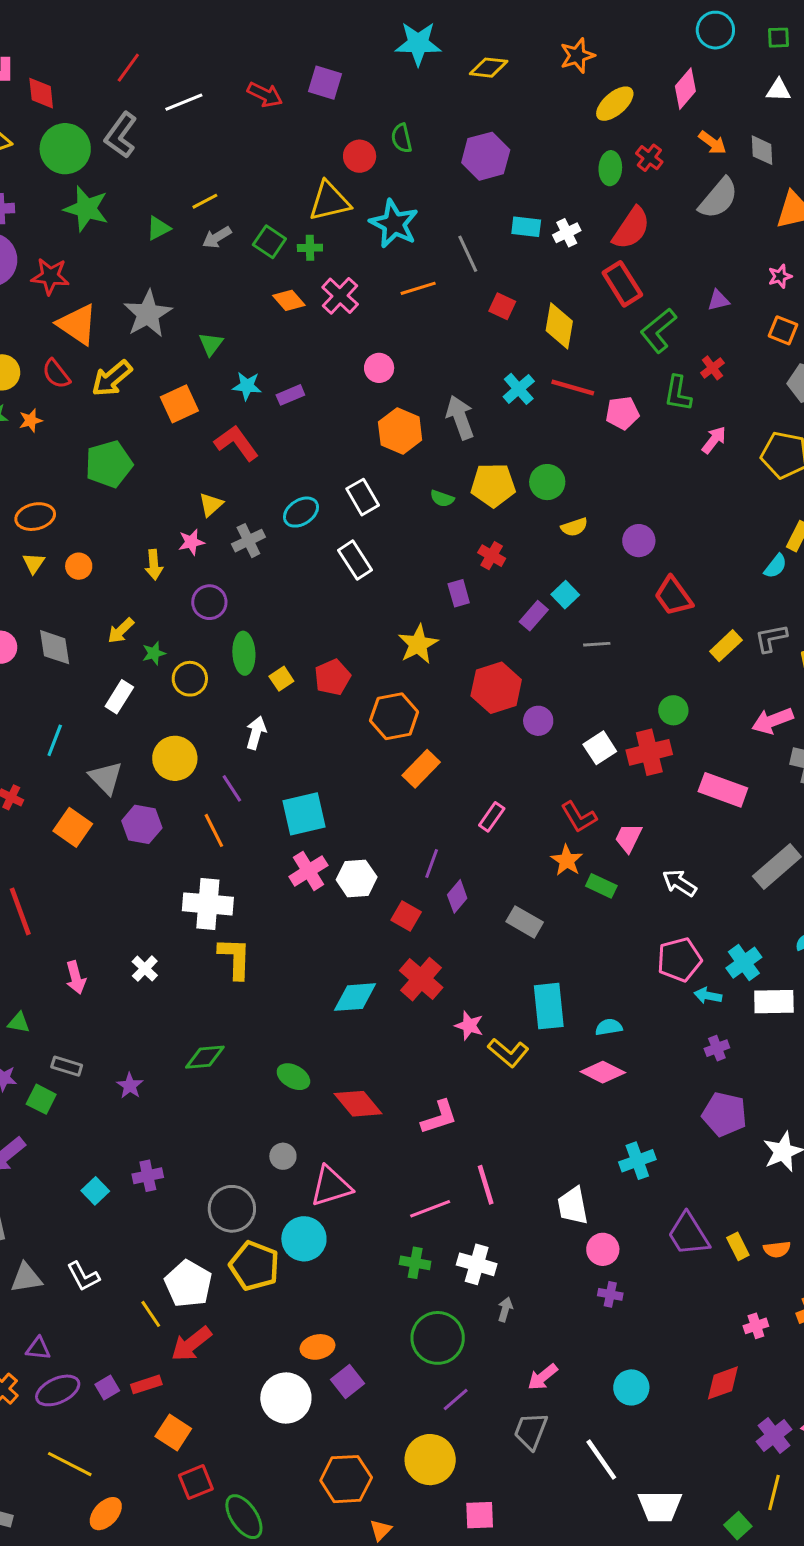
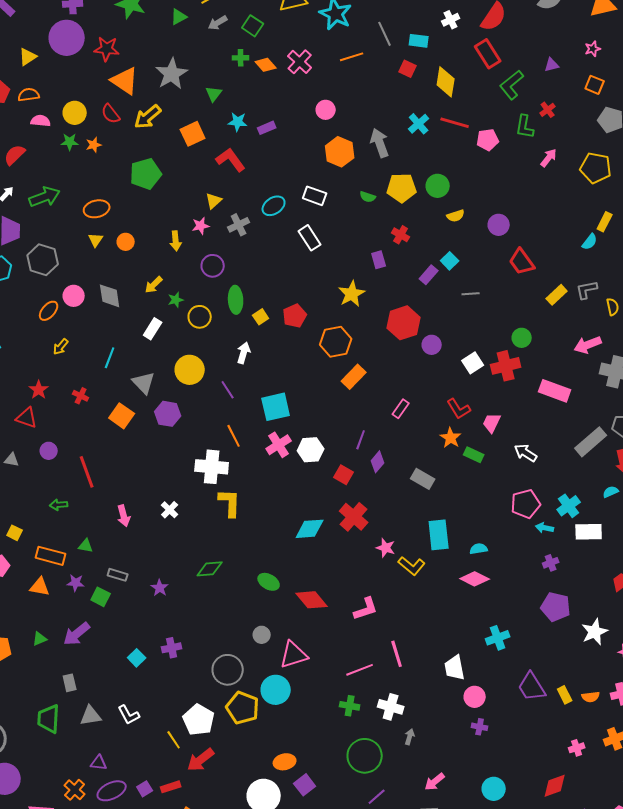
cyan rectangle: (526, 227) -> (419, 41), moved
green cross: (310, 248) -> (241, 58), moved
white rectangle: (363, 497) -> (315, 196), turned -40
orange line: (214, 830) -> (234, 436), moved

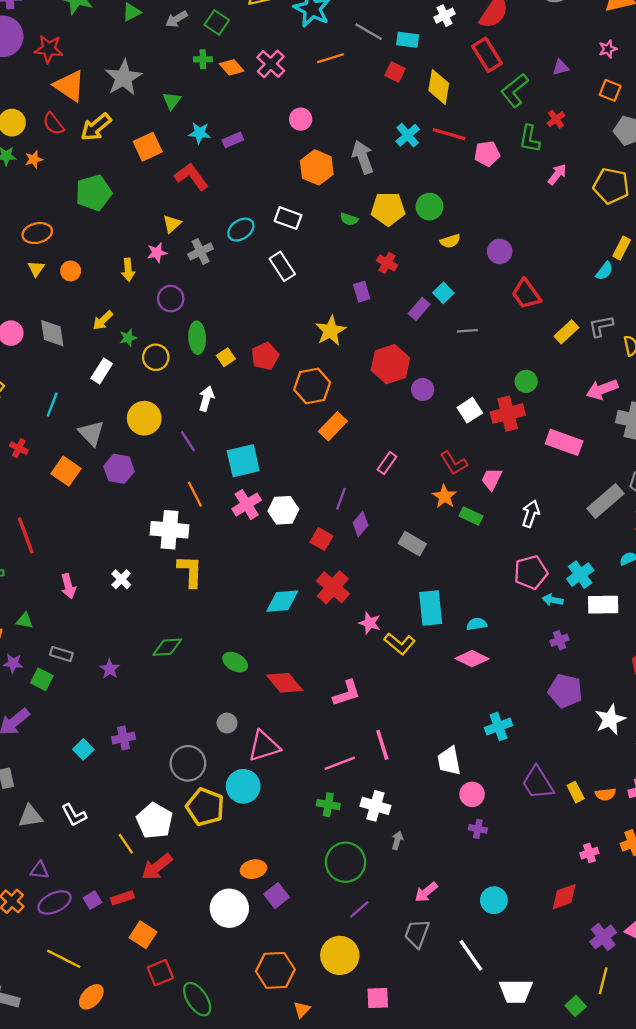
gray line: (385, 34) -> (369, 32), turned -35
white arrow: (526, 453) -> (531, 514), turned 75

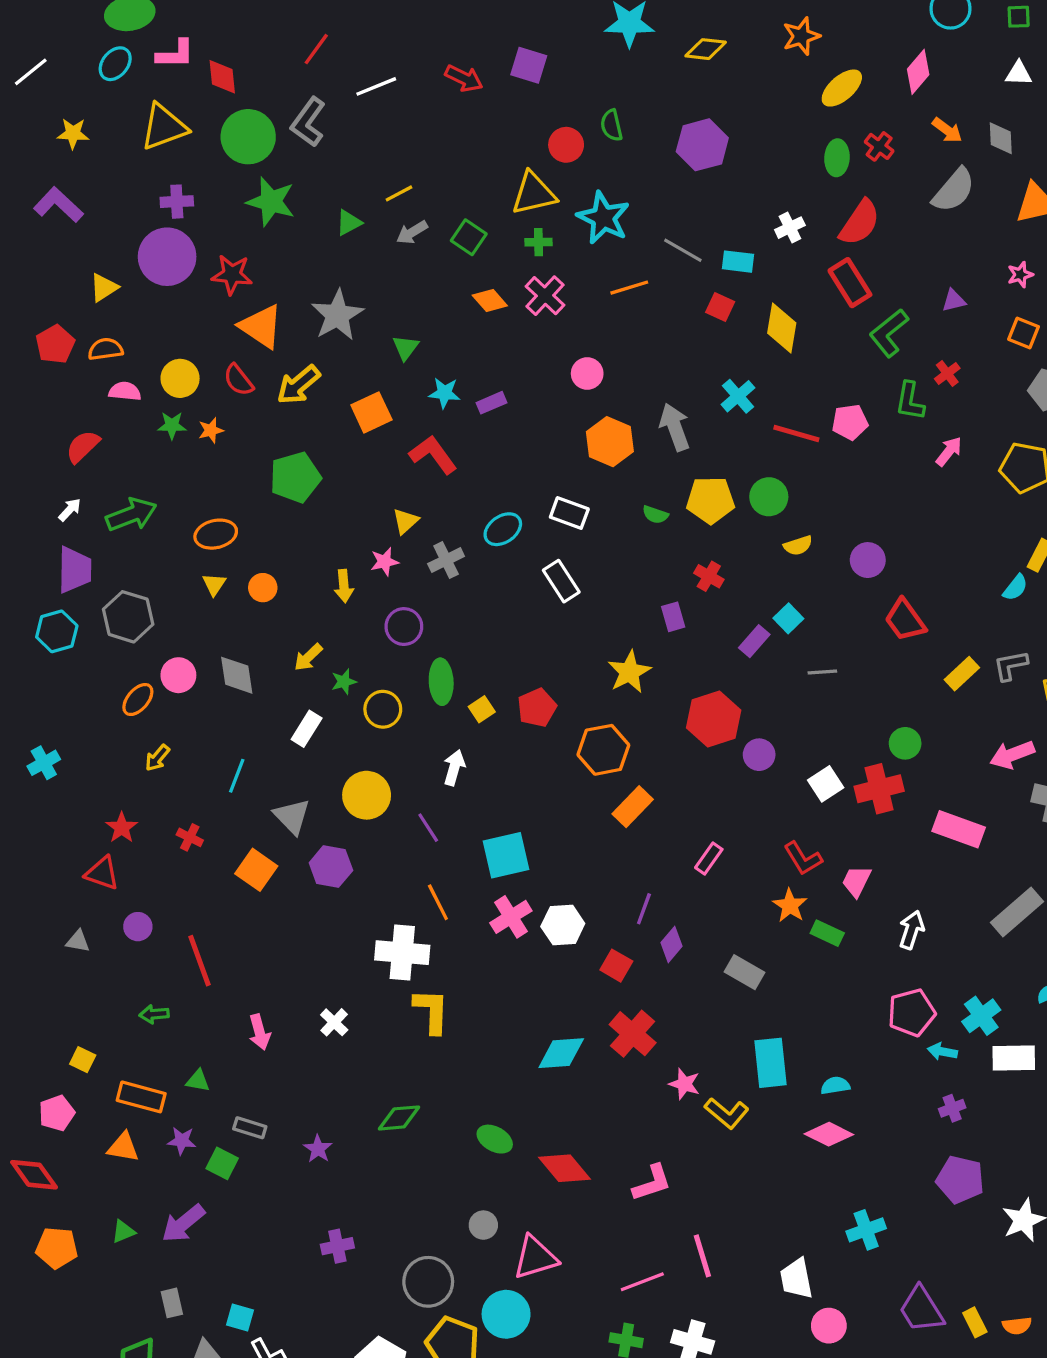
green cross: (203, 59) -> (539, 242), moved
red line: (449, 134) -> (796, 434), moved
cyan square: (83, 749) -> (240, 1318), moved, turned -30

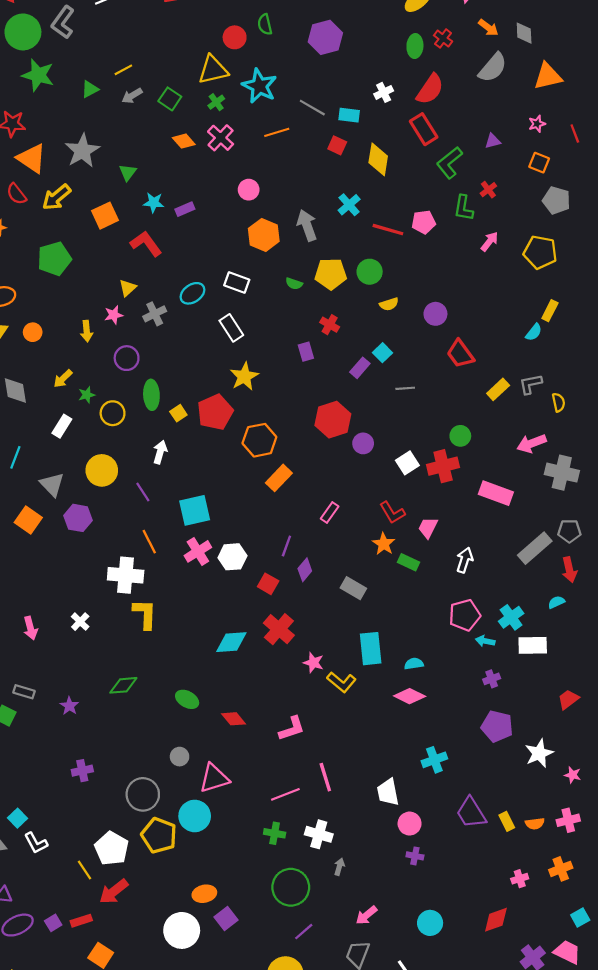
green cross: (539, 242) -> (216, 102), turned -35
yellow star: (629, 672) -> (244, 376), moved
red pentagon: (537, 708) -> (215, 412), size x1.4
red diamond: (564, 1168) -> (234, 719), size x0.7
cyan square: (240, 1318) -> (18, 818), turned 30

